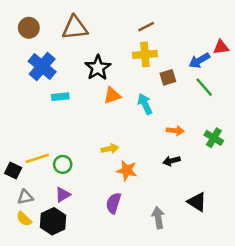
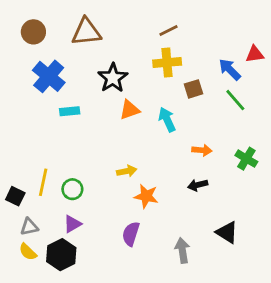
blue arrow: (199, 60) -> (230, 69), turned 75
yellow line: (37, 158) -> (43, 182), turned -60

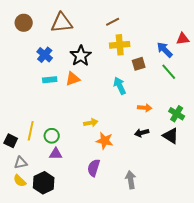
brown line: (168, 30) -> (113, 22), moved
blue cross: (49, 76) -> (45, 55), moved, size x0.7
orange triangle: (129, 110) -> (73, 79), moved
purple triangle: (72, 224) -> (56, 154), moved, turned 32
black triangle: (227, 232) -> (171, 136), moved

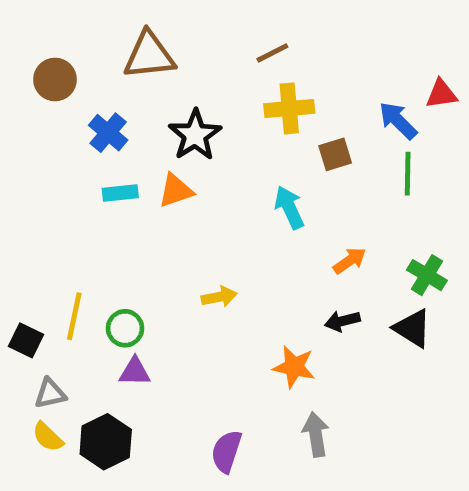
brown circle: (24, 23) -> (55, 79), moved
green line: (169, 72) -> (408, 174), turned 42
orange arrow: (145, 108) -> (350, 261), turned -40
orange star: (105, 141) -> (294, 367), moved
purple semicircle: (94, 168) -> (226, 451), moved

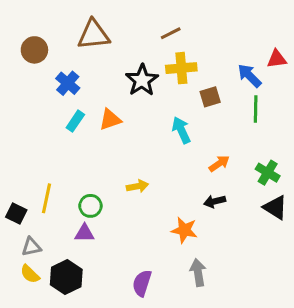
black star: (195, 135) -> (142, 80), moved
cyan rectangle: (120, 193) -> (75, 121), turned -50
green circle: (125, 328) -> (90, 206), moved
black triangle: (412, 328) -> (275, 207), moved

